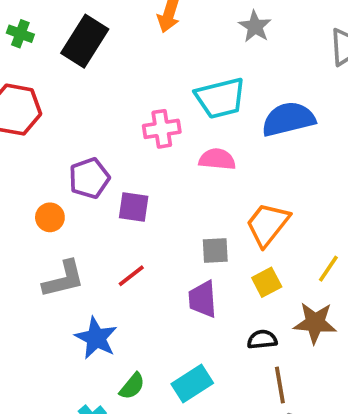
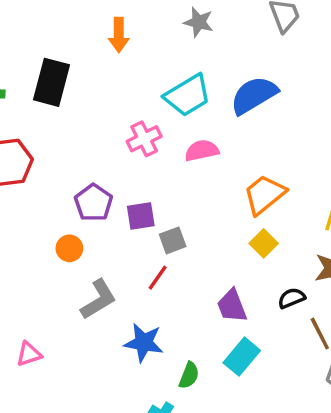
orange trapezoid: (268, 224) -> (264, 194), turned 30
gray square: (215, 251) -> (173, 240), moved
yellow square: (267, 282) -> (264, 243), moved
purple trapezoid: (203, 299) -> (232, 306), moved

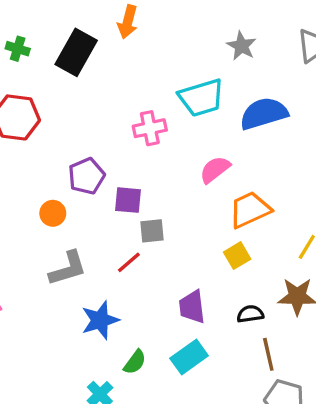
gray star: (199, 22) -> (241, 46), moved
orange arrow: (119, 35) -> (128, 22), moved
pink semicircle: (202, 151) -> (215, 169), moved, turned -40
blue star: (144, 343) -> (100, 320), turned 30

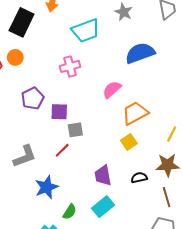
cyan trapezoid: (201, 98) -> (86, 31), moved
orange circle: (53, 213) -> (15, 57), moved
brown line: (268, 354) -> (167, 197), moved

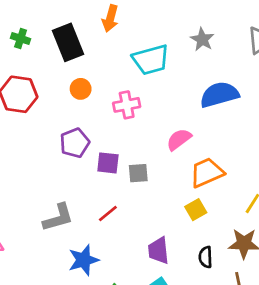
black rectangle: (22, 22) -> (68, 42), turned -52
orange circle: (15, 57) -> (81, 89), moved
gray square: (75, 130) -> (138, 173), moved
black semicircle: (139, 178) -> (206, 257), turned -84

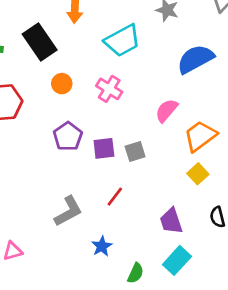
pink cross: (127, 105) -> (109, 89), turned -35
blue star: (84, 260) -> (102, 246), size x0.7

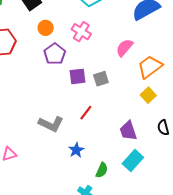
purple pentagon: (68, 136) -> (55, 54), moved
gray L-shape: (68, 211) -> (51, 124), turned 55

